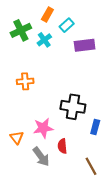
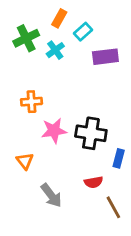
pink star: (43, 128) -> (54, 131), moved
orange triangle: (17, 138) -> (25, 161), moved
red semicircle: (62, 146) -> (94, 182), moved, turned -96

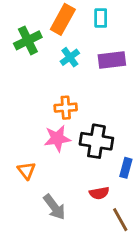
orange rectangle: (59, 18) -> (63, 19), size x1.5
cyan rectangle: (83, 32) -> (101, 18), moved, turned -48
cyan cross: (55, 50) -> (70, 57), moved
orange cross: (31, 102) -> (66, 108), moved

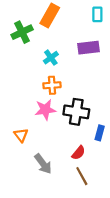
cyan rectangle: (101, 18) -> (97, 14), moved
cyan cross: (70, 57) -> (51, 58), moved
red semicircle: (99, 193) -> (79, 153), turned -40
brown line: (120, 220) -> (82, 176), moved

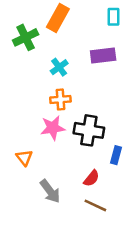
brown line: (82, 176) -> (95, 205), turned -36

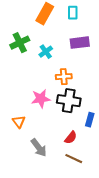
cyan rectangle: (113, 17) -> (73, 13), moved
green cross: (26, 37) -> (20, 43), moved
orange cross: (60, 99) -> (64, 77), moved

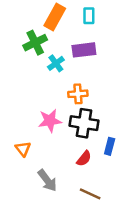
green cross: (20, 43) -> (35, 43), moved
purple rectangle: (80, 43) -> (84, 50), moved
red semicircle: (71, 138) -> (84, 159), moved

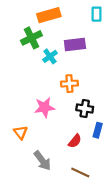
cyan rectangle: (89, 16) -> (97, 14), moved
orange rectangle: (55, 17) -> (49, 15), turned 45
black cross: (84, 123) -> (85, 108), moved, size x0.7

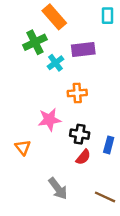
orange rectangle: (49, 15) -> (54, 17), turned 65
black cross: (85, 108) -> (80, 134), moved
gray arrow: (42, 161) -> (58, 188), moved
brown line: (80, 173) -> (105, 197), moved

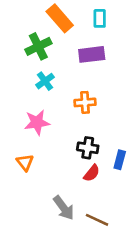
cyan rectangle: (107, 16) -> (100, 18), moved
cyan cross: (55, 63) -> (45, 81), moved
pink star: (49, 120) -> (37, 122), moved
brown line: (105, 197) -> (97, 220), moved

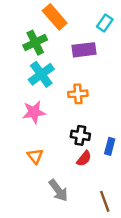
cyan rectangle: (100, 18) -> (105, 23), moved, turned 35
cyan cross: (45, 81) -> (41, 74), size x1.5
orange triangle: (25, 162) -> (35, 156), moved
brown line: (97, 220) -> (105, 201), moved, turned 45

